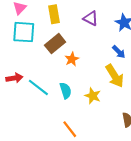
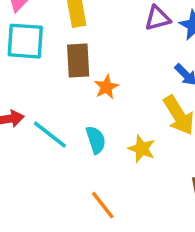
purple triangle: (91, 18) -> (158, 18), moved, turned -42
brown rectangle: (55, 44) -> (78, 60), turned -54

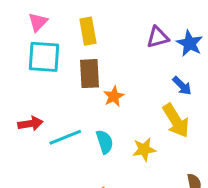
cyan line: (50, 135) -> (65, 137), turned -60
yellow star: (142, 149) -> (144, 149), turned -30

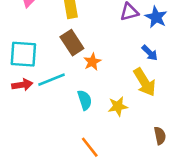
cyan square: (44, 57) -> (23, 54), moved
brown rectangle: (89, 74) -> (72, 43), turned -30
cyan line: (65, 137) -> (51, 80), moved

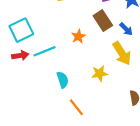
brown rectangle: (72, 43) -> (103, 21), moved
cyan square: (23, 54) -> (21, 30), turned -30
cyan semicircle: (85, 100) -> (63, 80), moved

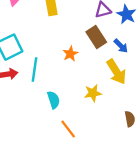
cyan line: (45, 51) -> (34, 69), turned -60

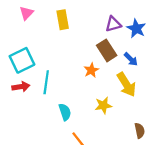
orange star: (70, 54) -> (91, 70), moved

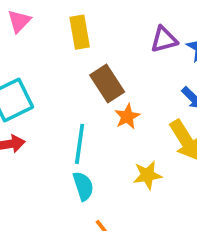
brown rectangle: (107, 50) -> (107, 83), moved
cyan line: (46, 82) -> (80, 144), moved

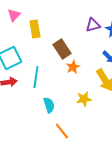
yellow rectangle: (80, 32) -> (35, 29), moved
cyan line: (80, 144) -> (36, 77), moved

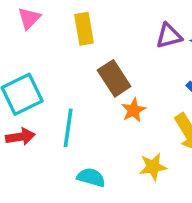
yellow rectangle: (35, 29) -> (84, 29), moved
cyan semicircle: (49, 105) -> (91, 177), turned -56

